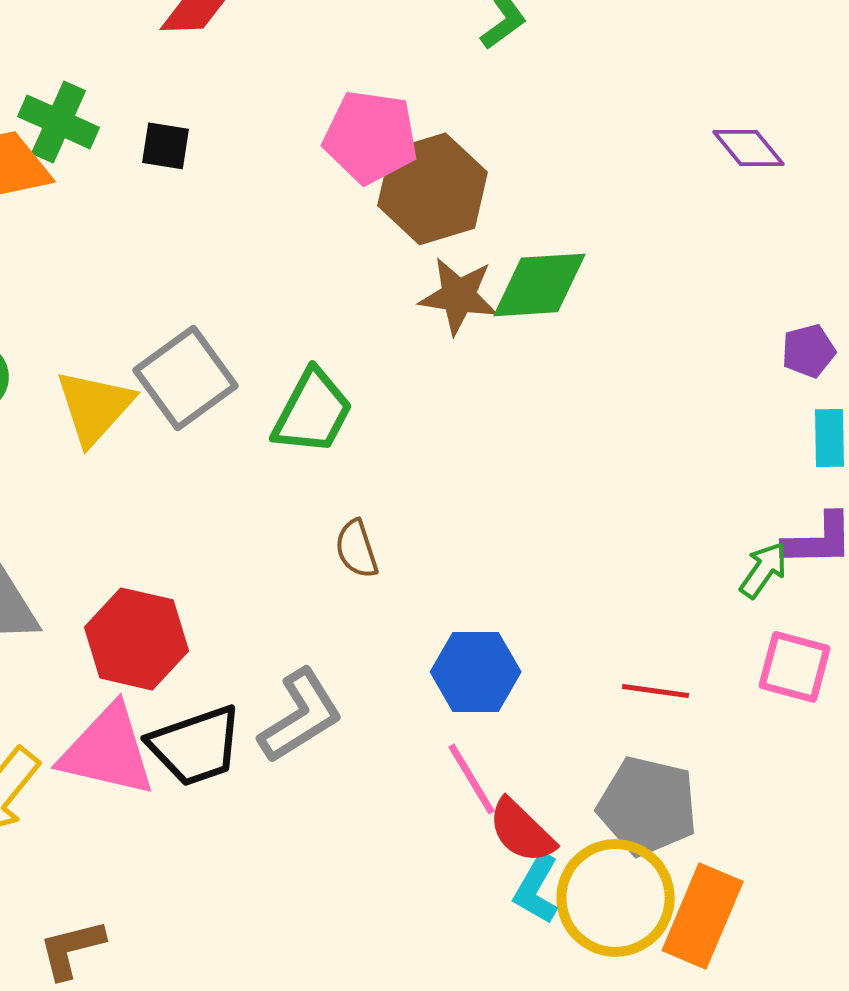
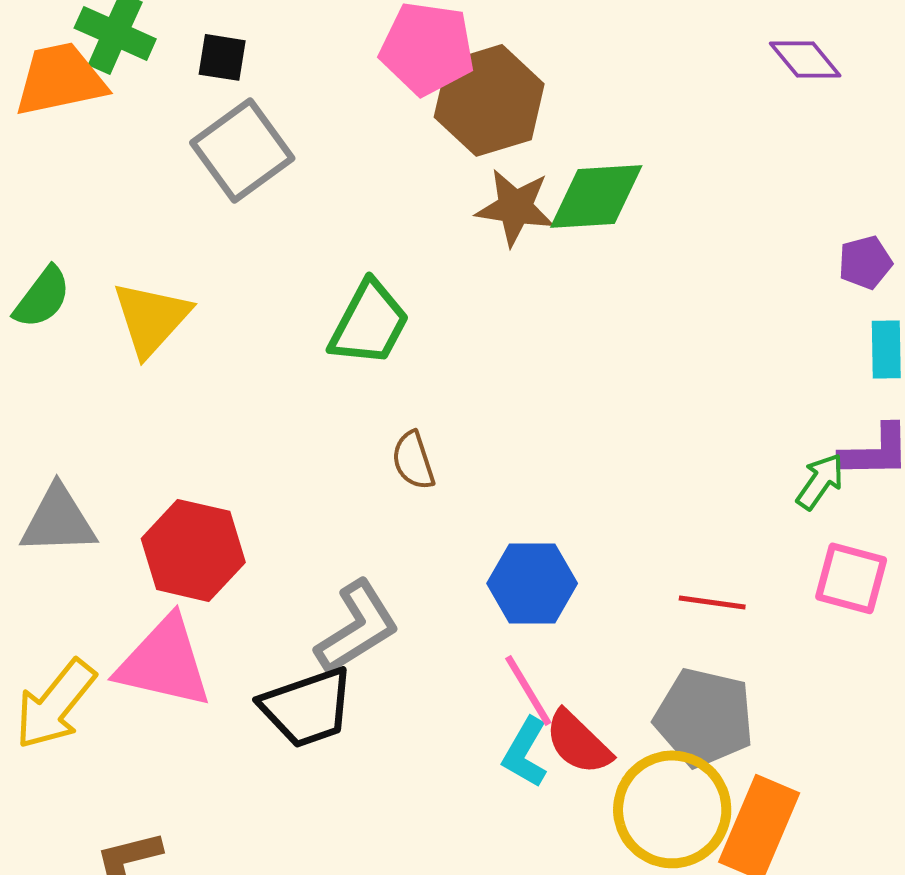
gray square: (186, 378) -> (242, 150), moved
black trapezoid: (196, 746) -> (307, 707), moved
cyan L-shape: (537, 889) -> (525, 752), moved

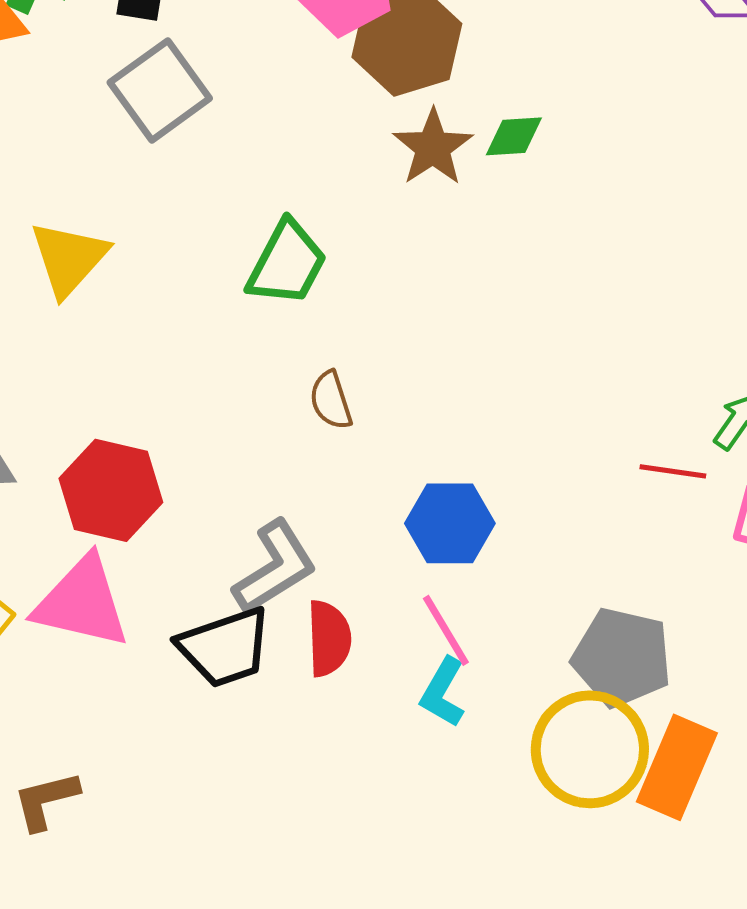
green diamond: (596, 196) -> (514, 136), size x0.6
brown star: (515, 207) -> (433, 147), turned 30
red line: (712, 602) -> (673, 471), moved
red semicircle: (578, 742) -> (329, 638), moved, turned -136

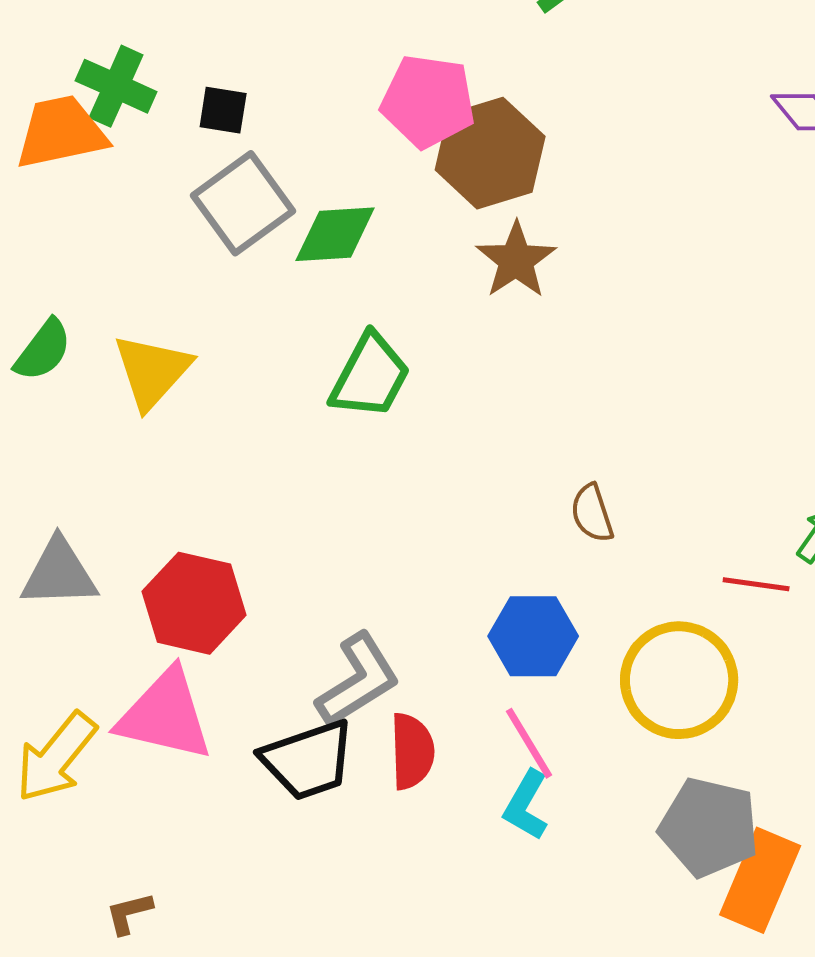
green diamond: (514, 136) -> (335, 234), moved, size x1.4
brown semicircle: (331, 400) -> (592, 513), moved
gray pentagon: (622, 657) -> (709, 827), moved
yellow circle: (590, 749) -> (679, 680), moved
brown L-shape: (46, 800) -> (129, 913), size x0.7

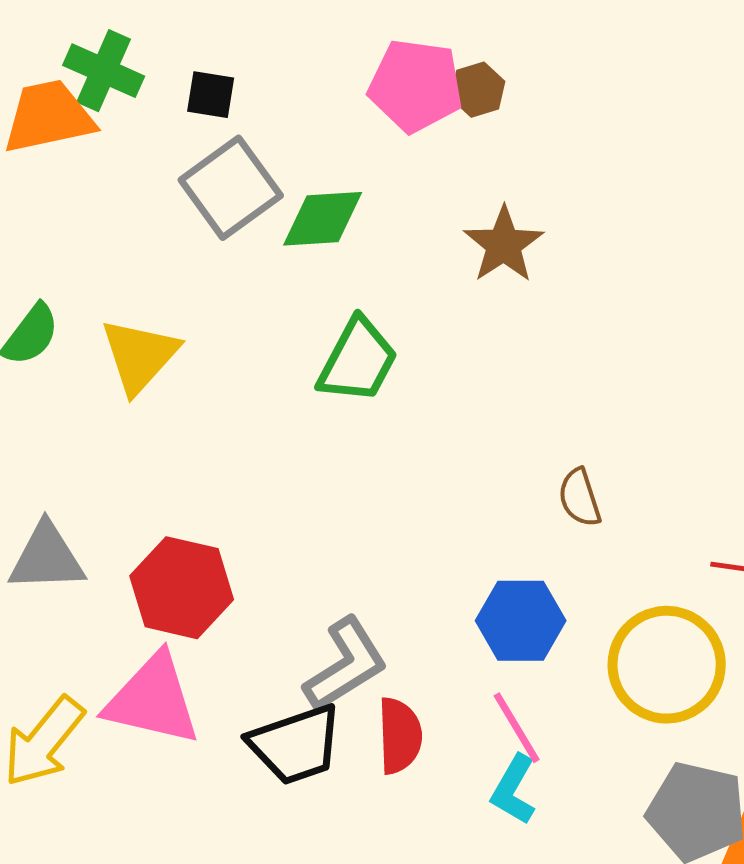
brown hexagon: (490, 153) -> (478, 90), moved, size x0.5

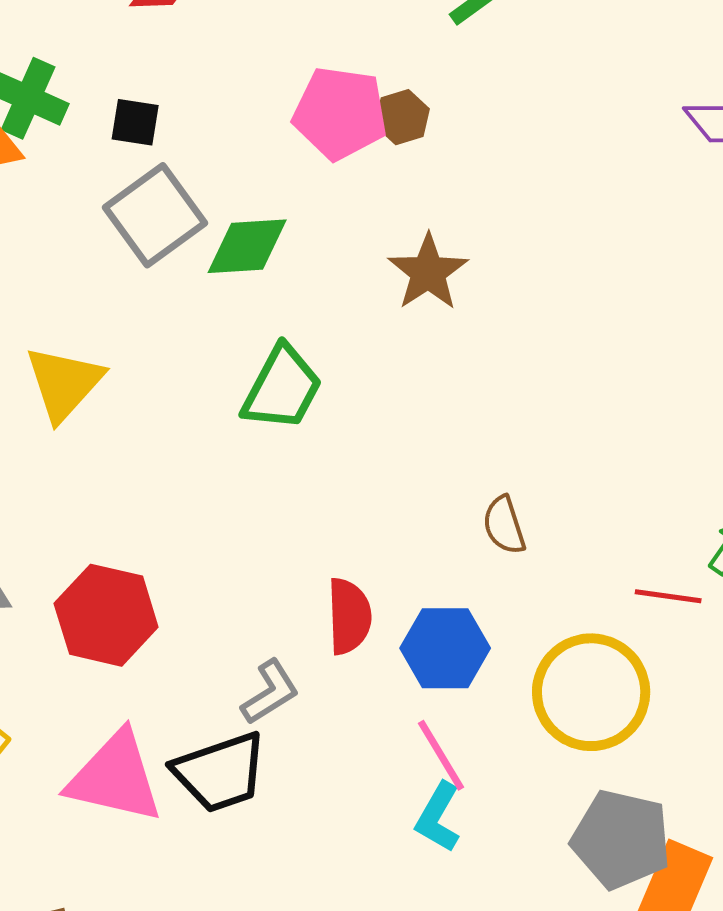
gray L-shape: (346, 665) -> (270, 692), size x0.7
pink triangle: (153, 700) -> (115, 777), moved
red semicircle: (400, 736) -> (349, 616), moved

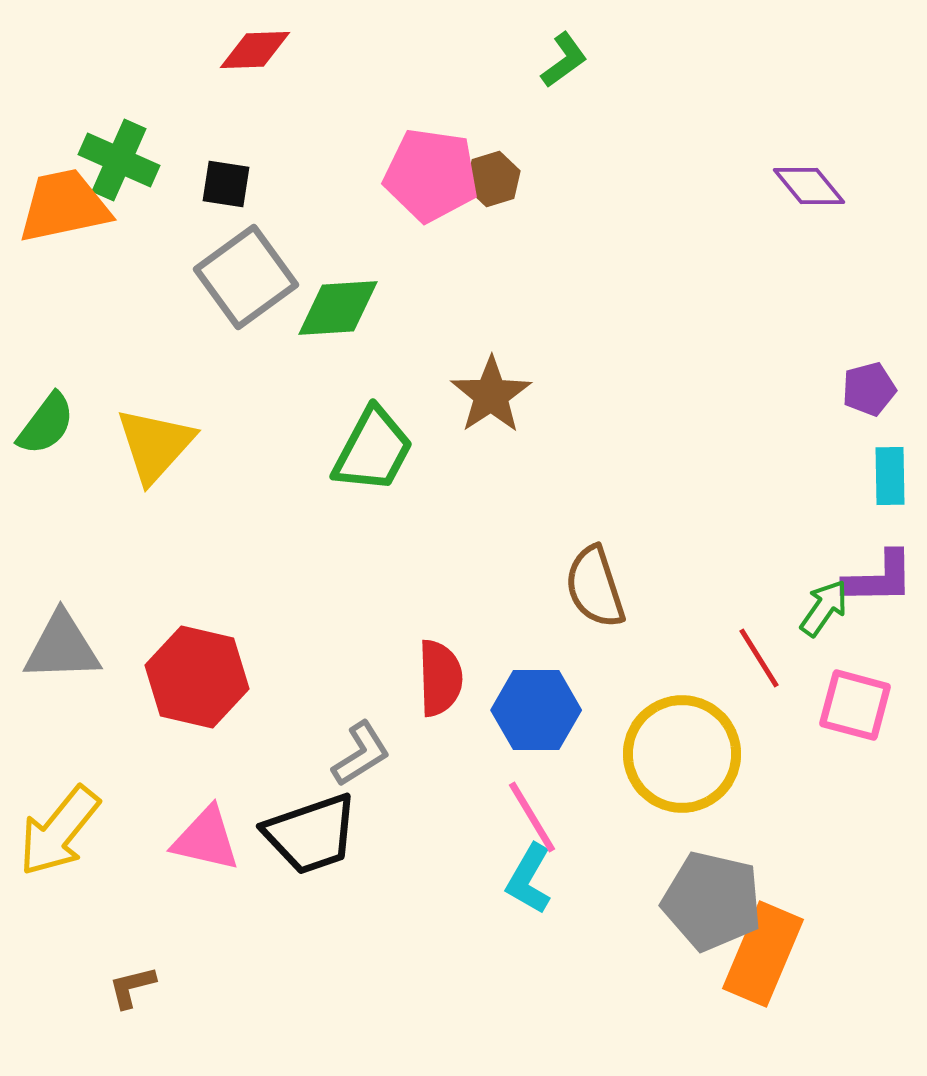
brown star: (428, 272) -> (491, 395), moved
brown semicircle: (504, 525) -> (595, 587), size x1.4
red line: (668, 596) -> (759, 658), turned 50
pink triangle: (115, 777) -> (206, 839), size x0.7

